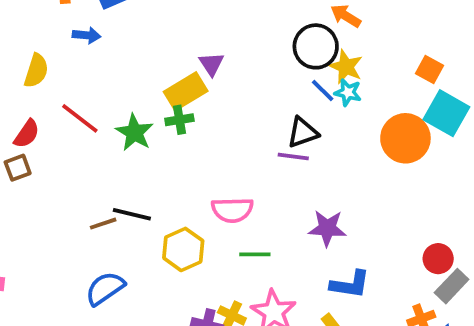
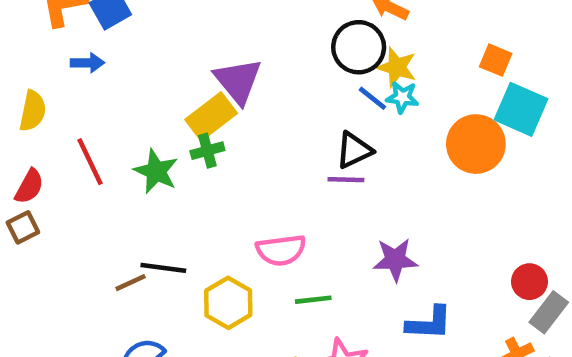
purple triangle: (211, 64) -> (238, 81), size x1.6
red line: (80, 118) -> (90, 162), turned 33

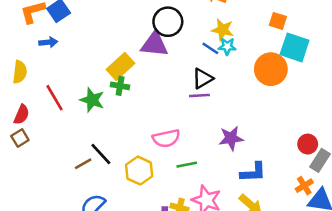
black circle: (359, 47) -> (168, 22), moved
purple triangle: (238, 81) -> (155, 44), moved, turned -40
green cross: (207, 151) -> (120, 86), turned 30
black line: (163, 268) -> (101, 154), turned 45

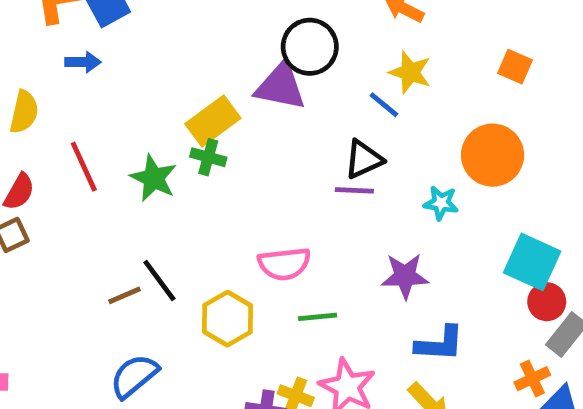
cyan star: (227, 46) -> (441, 203), moved
cyan square: (295, 47) -> (532, 262), moved

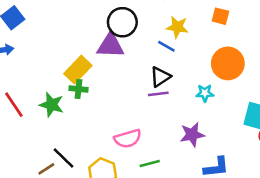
orange square: (515, 67) -> (220, 16), moved

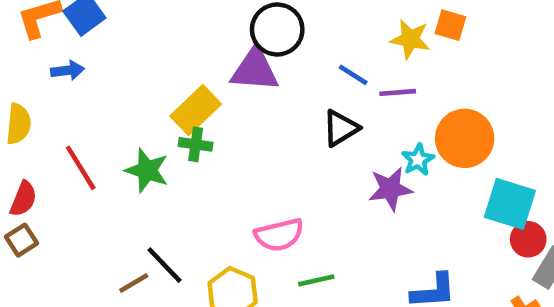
yellow star: (177, 27) -> (410, 39), moved
orange circle: (228, 63) -> (465, 138), moved
cyan star: (205, 93) -> (418, 160), turned -30
purple line: (158, 94) -> (398, 92), moved
purple star: (192, 135) -> (390, 189), moved

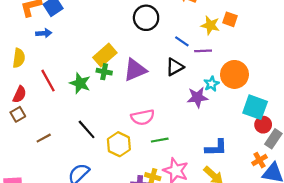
purple triangle: (255, 70) -> (135, 70), moved, turned -30
brown line: (134, 283) -> (44, 138), moved

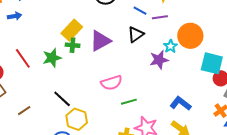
green star: (80, 83) -> (52, 58), turned -30
yellow hexagon: (119, 144) -> (77, 119), moved
blue L-shape: (216, 148) -> (181, 103), turned -135

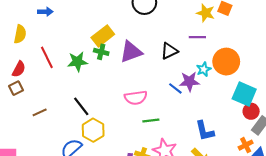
blue line: (140, 11) -> (175, 88), moved
blue L-shape: (181, 103) -> (205, 131), turned -150

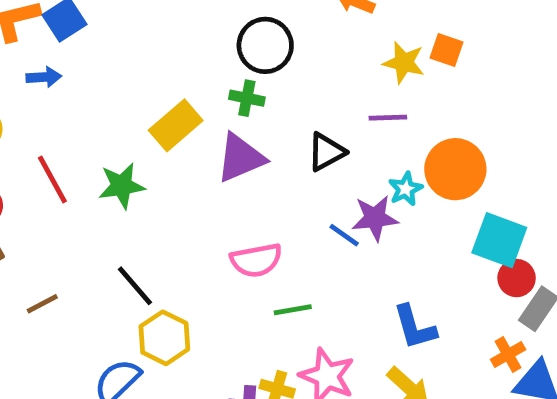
green cross: (101, 52) -> (247, 98), moved

